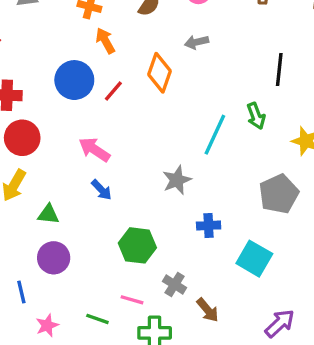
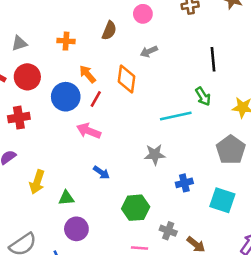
orange arrow: (105, 41) -> (88, 74), moved
cyan line: (215, 135) -> (176, 116), turned 64
red circle: (22, 138) -> (27, 77), moved
pink arrow: (94, 149) -> (89, 131), moved
gray star: (177, 180) -> (155, 155), turned 30

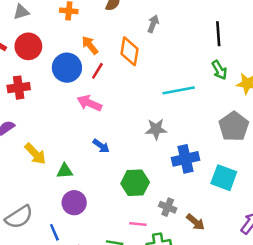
gray arrow: (149, 51) -> (153, 24), turned 133
green arrow: (203, 96) -> (219, 70), moved
yellow arrow: (37, 182) -> (35, 154), turned -65
blue cross: (184, 183) -> (185, 159), size x1.5

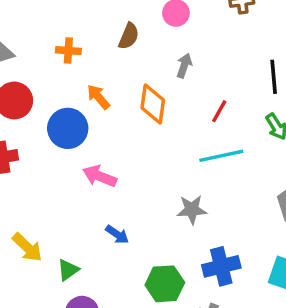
red line: (97, 71) -> (219, 111), moved
blue cross: (185, 159) -> (221, 266), moved
green triangle: (65, 171) -> (68, 270), turned -30

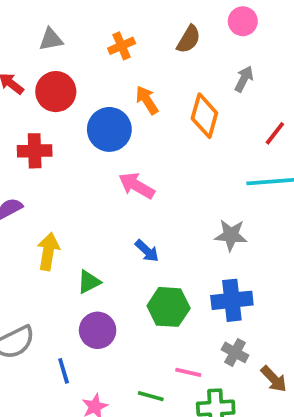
orange cross: (68, 51) -> (122, 46), turned -35
yellow arrow: (27, 247) -> (48, 252), turned -132
blue cross: (221, 266) -> (232, 300), moved
green hexagon: (165, 284) -> (169, 307), moved

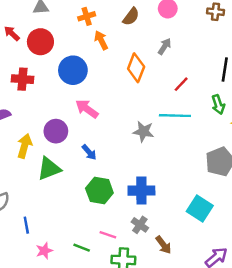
orange arrow: (147, 100) -> (101, 40), moved
gray star: (231, 235) -> (143, 132), moved
green triangle: (89, 282) -> (49, 169), size x1.5
purple circle: (98, 330) -> (56, 131), moved

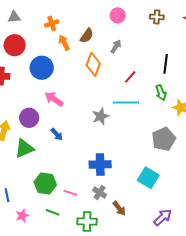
brown semicircle: (131, 17) -> (87, 36), moved
gray star: (143, 132) -> (101, 116), turned -30
green hexagon: (99, 191) -> (45, 184), moved
pink line: (108, 235) -> (70, 193), moved

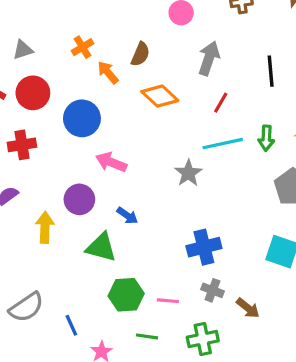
gray arrow: (116, 46) -> (209, 58), moved, size x1.5
orange diamond: (93, 64) -> (160, 96), turned -55
green arrow: (161, 93) -> (266, 138), moved, turned 35
green triangle: (24, 148) -> (101, 247), moved, turned 50

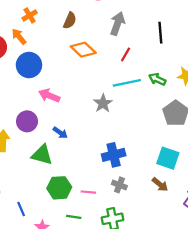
orange arrow: (108, 72) -> (19, 37), moved
green arrow: (266, 138) -> (157, 79), turned 112
brown arrow: (248, 308) -> (160, 184), moved

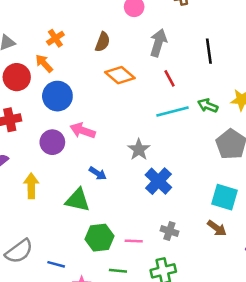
red line: (126, 54) -> (170, 78), turned -56
gray star: (103, 103) -> (139, 150), moved
purple circle: (27, 121) -> (52, 142), moved
blue cross: (114, 155) -> (158, 181), moved, turned -30
blue line: (21, 209) -> (56, 264), turned -48

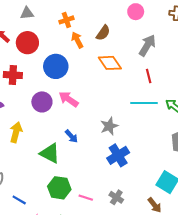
orange arrow: (44, 63) -> (77, 40), moved

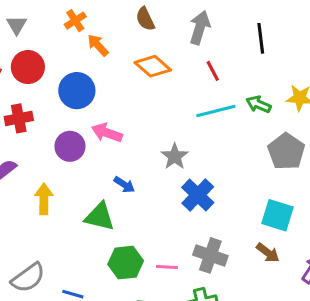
gray triangle: (27, 13) -> (17, 25), turned -40
brown semicircle: (103, 33) -> (145, 19), moved, turned 133
gray cross: (116, 197) -> (210, 255), size x1.5

